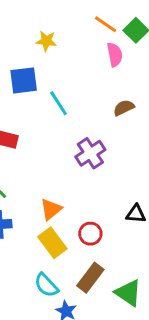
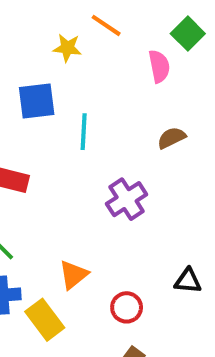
orange line: (106, 24) -> (106, 25), moved
cyan line: (59, 103) -> (84, 132), turned 36
yellow rectangle: (52, 243) -> (45, 320), moved

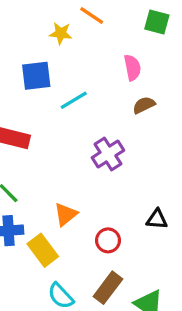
green square: (188, 34) -> (157, 22), turned -30
pink semicircle: (159, 66) -> (132, 68), moved
cyan line: (84, 132) -> (74, 100), turned 56

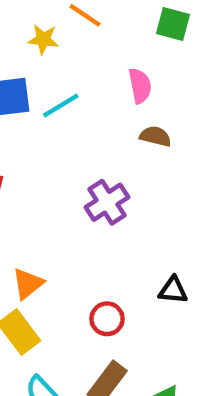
cyan line: (74, 100) -> (61, 105), moved
brown semicircle: (144, 105) -> (155, 136), turned 40
orange triangle: (66, 214) -> (28, 284), moved

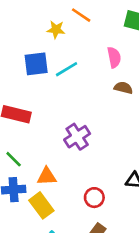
purple cross: (107, 202) -> (77, 137), moved
orange triangle: (28, 284) -> (47, 176), turned 36

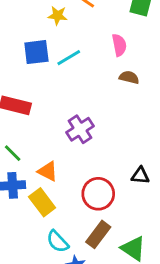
orange triangle: (47, 176) -> (48, 171), turned 30
red circle: (94, 198) -> (98, 194), size x1.5

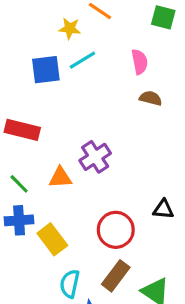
cyan line: (69, 58) -> (82, 60), moved
orange triangle: (48, 171) -> (60, 178), moved, turned -30
cyan semicircle: (58, 241) -> (70, 284), turned 55

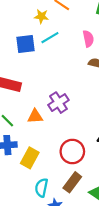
yellow rectangle: (52, 239) -> (30, 158), turned 66

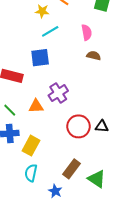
blue square: (25, 44) -> (40, 58), moved
red circle: (72, 151) -> (79, 126), moved
cyan semicircle: (41, 188) -> (31, 173), moved

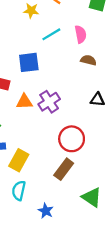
cyan line: (50, 31) -> (51, 34), moved
orange triangle: (36, 106) -> (24, 102), moved
black triangle: (102, 126) -> (97, 99), moved
brown rectangle: (71, 169) -> (64, 169), moved

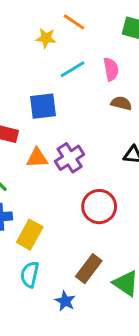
brown rectangle: (64, 169) -> (89, 269), moved

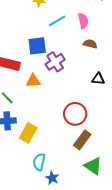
purple cross: (70, 158) -> (55, 62), moved
brown rectangle: (89, 269) -> (82, 140), moved
cyan semicircle: (30, 274) -> (39, 162), moved

